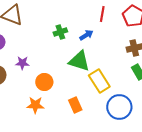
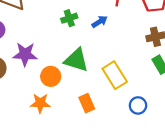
green triangle: (79, 61) -> (76, 60), moved
purple star: (22, 63) -> (25, 54), size x1.5
blue circle: (119, 107) -> (138, 105), size x0.6

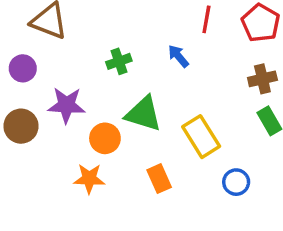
green cross: (69, 18) -> (119, 61), moved
blue arrow: (100, 22) -> (178, 56), turned -98

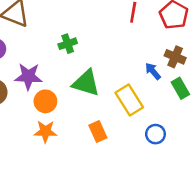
blue arrow: (178, 56) -> (153, 71), moved
brown cross: (262, 79) -> (175, 57), turned 36
orange circle: (105, 138) -> (45, 101), moved

